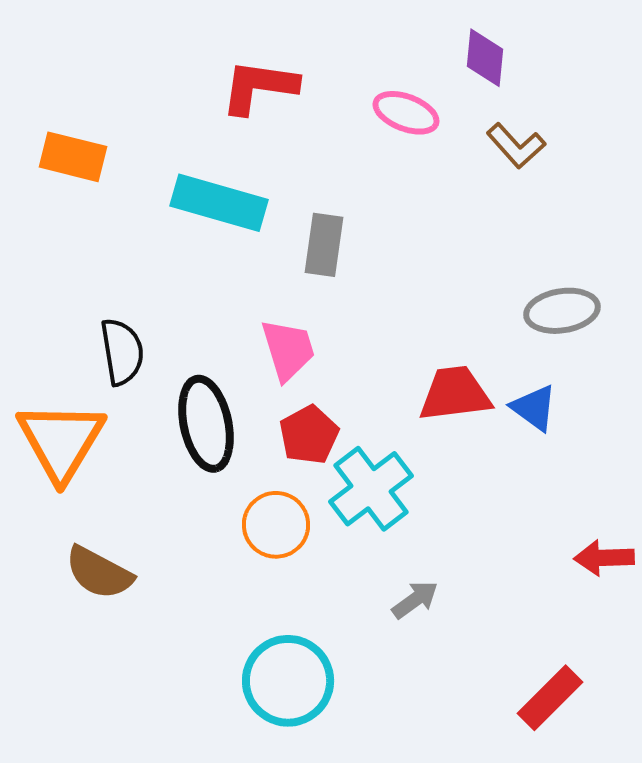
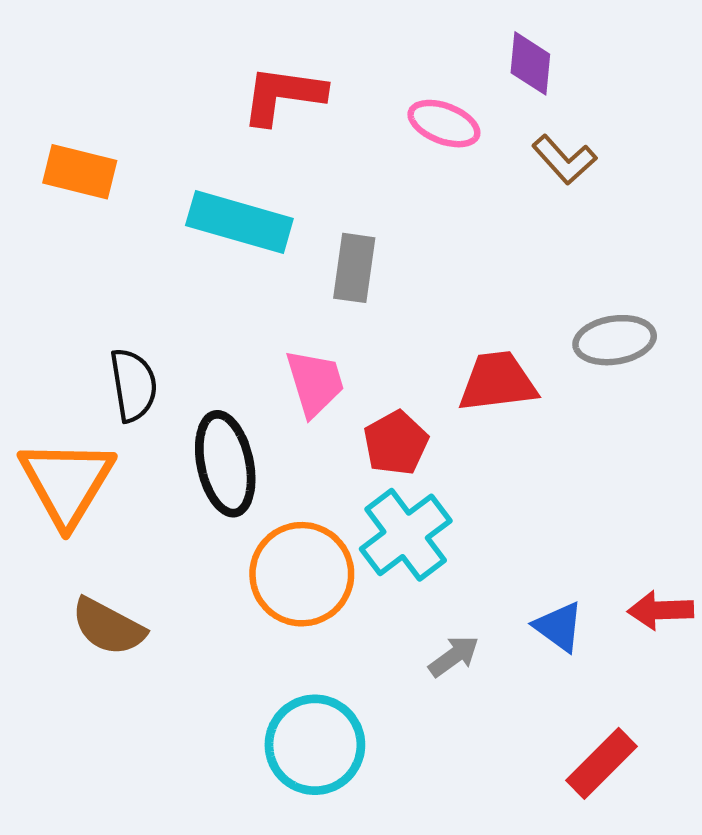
red trapezoid: (455, 394) -> (498, 382), moved
blue triangle: (534, 408) -> (559, 627), moved
red pentagon: (309, 435) -> (396, 443), moved
orange circle: (276, 525) -> (302, 574), size x1.4

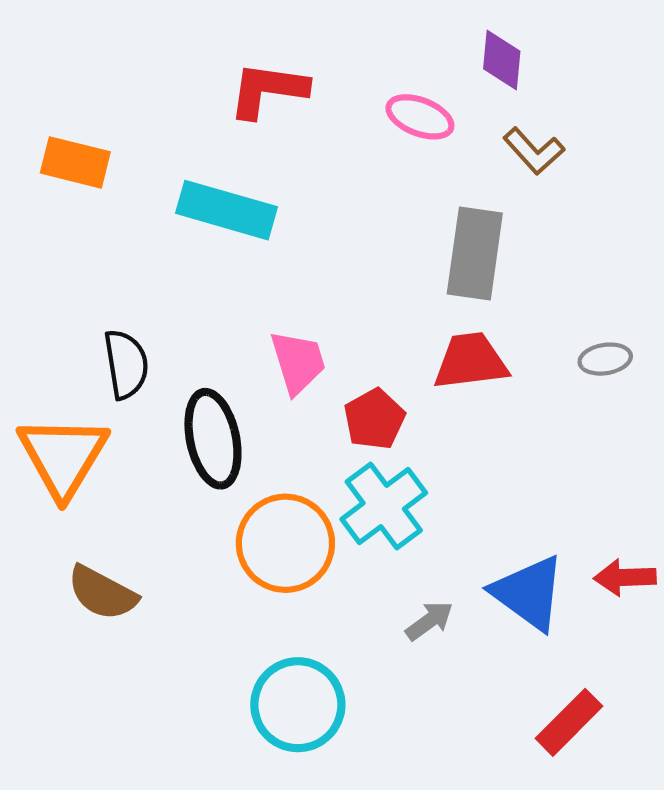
gray rectangle: (354, 268) -> (475, 253), moved, size x1.4
gray ellipse: (615, 340) -> (605, 359), moved, size x0.7
blue triangle: (559, 627) -> (529, 593), size x1.6

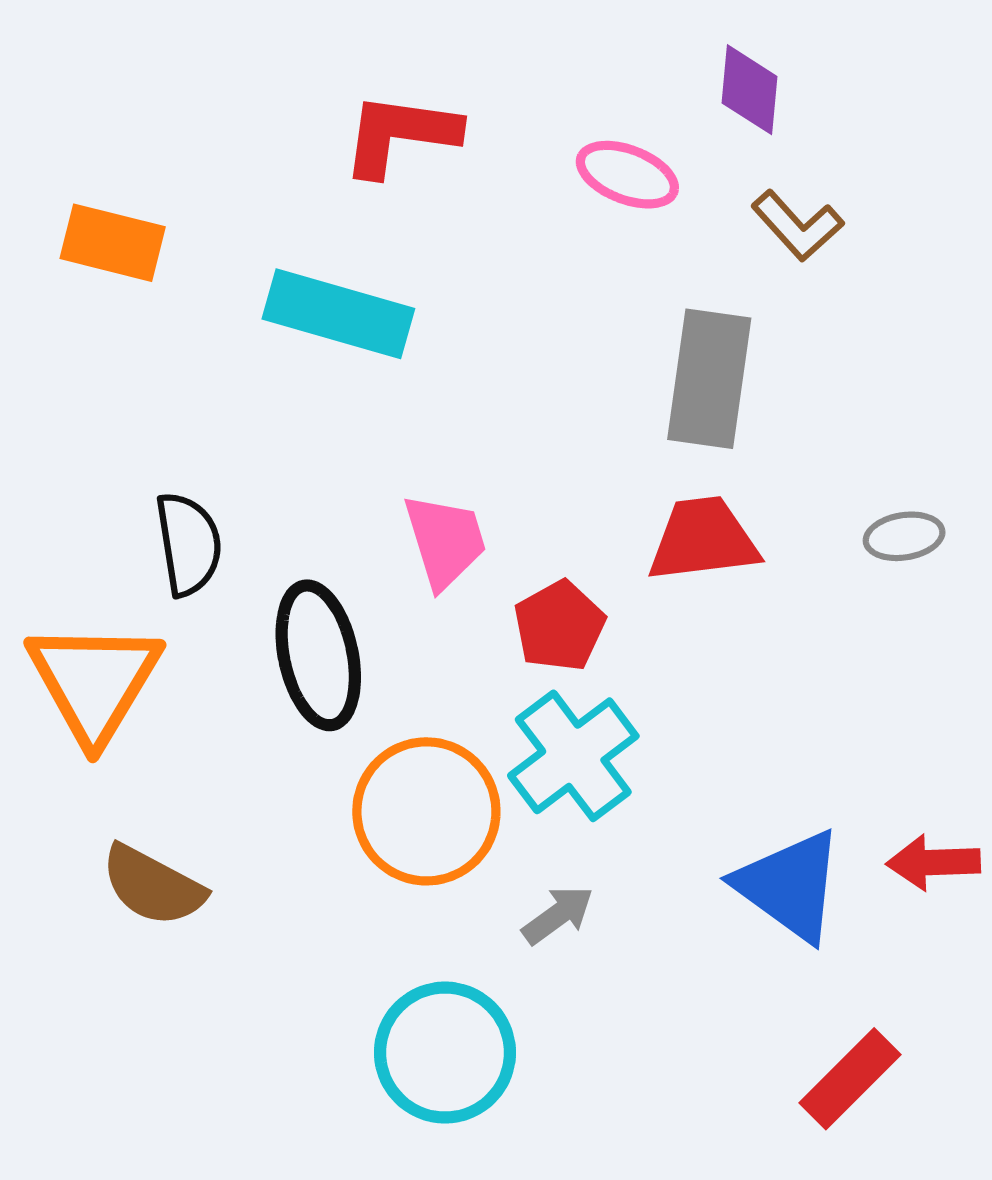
gray arrow: (429, 621) -> (558, 915), moved

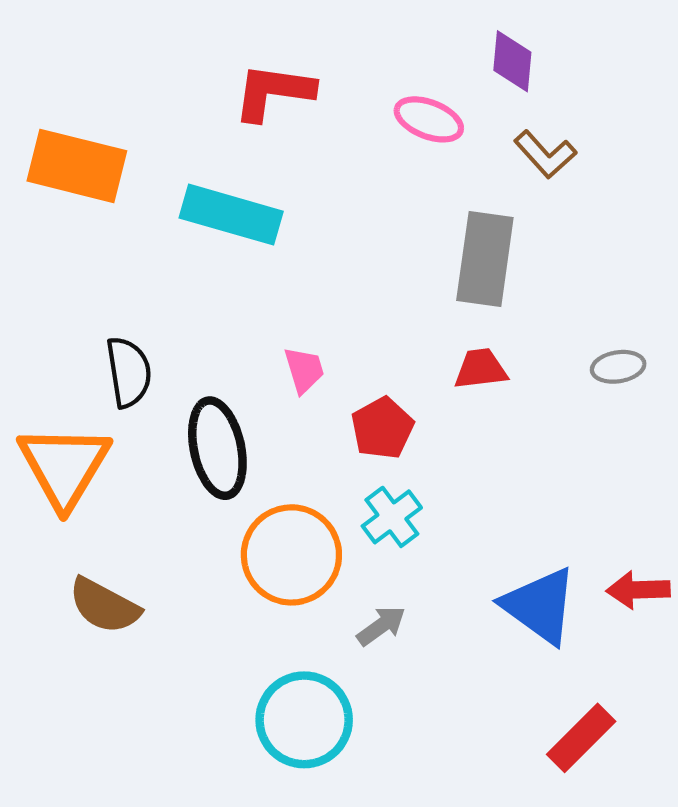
orange rectangle: (113, 243) -> (77, 166), size x1.4
red trapezoid: (703, 539) -> (481, 369), size x0.7
pink trapezoid: (445, 541) -> (304, 370), size x0.7
cyan cross: (573, 756) -> (392, 517), size x0.7

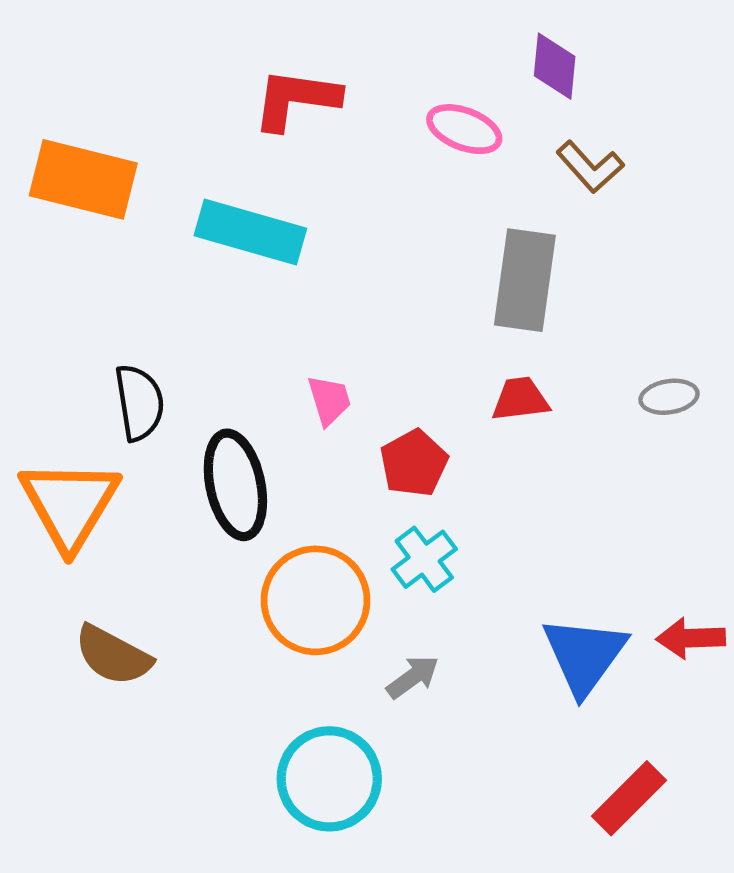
blue triangle: (540, 606) -> (584, 655), turned 30

